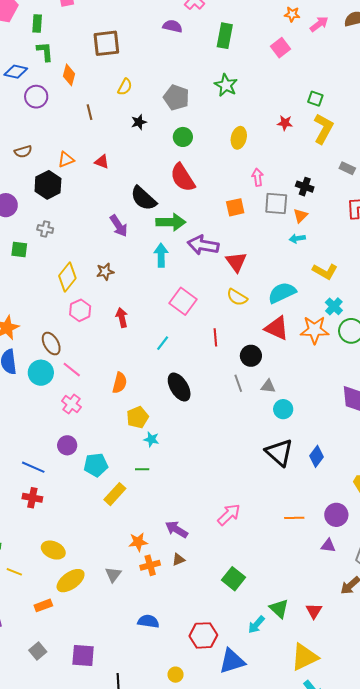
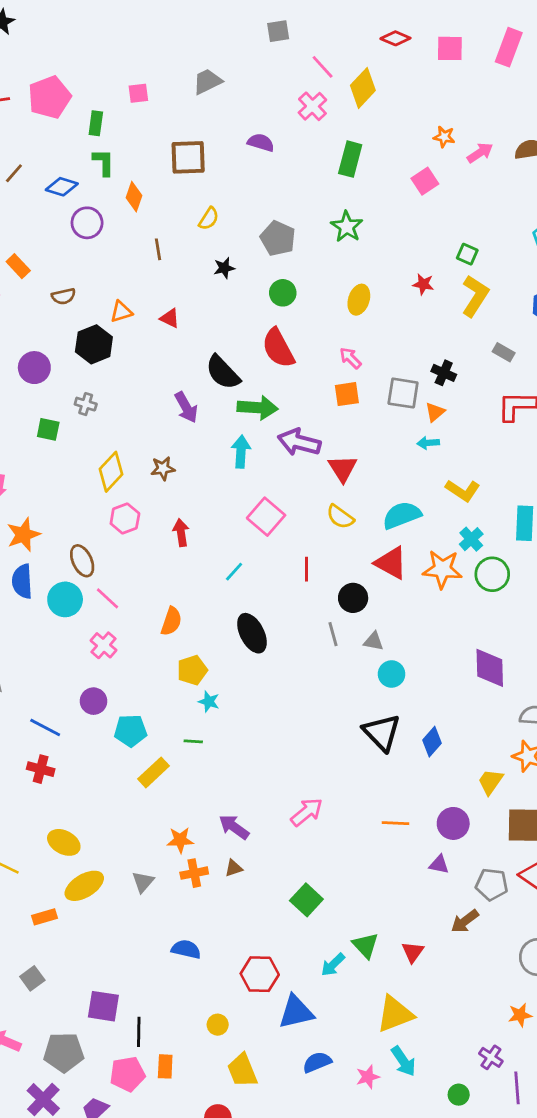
purple semicircle: (172, 26) -> (261, 143), moved
pink arrow: (258, 177) -> (350, 358), moved, turned -42
purple square: (83, 656) -> (103, 1006), moved

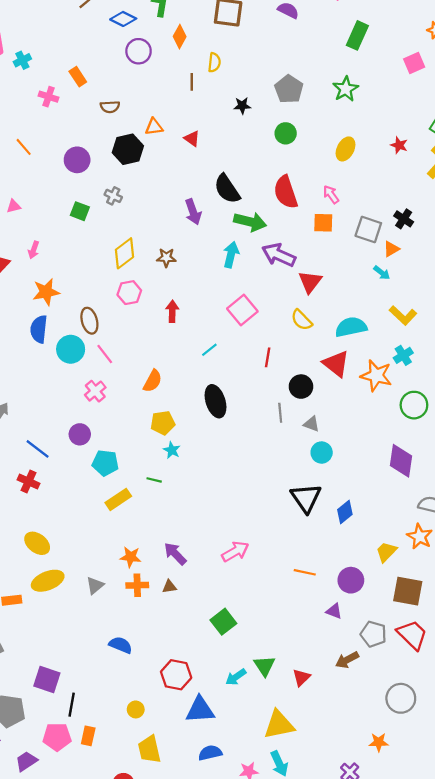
yellow semicircle: (209, 219) -> (214, 62), moved, turned -36
red semicircle: (278, 348) -> (286, 192), moved
cyan arrow: (428, 443) -> (382, 273), turned -147
green circle: (492, 574) -> (414, 405), moved

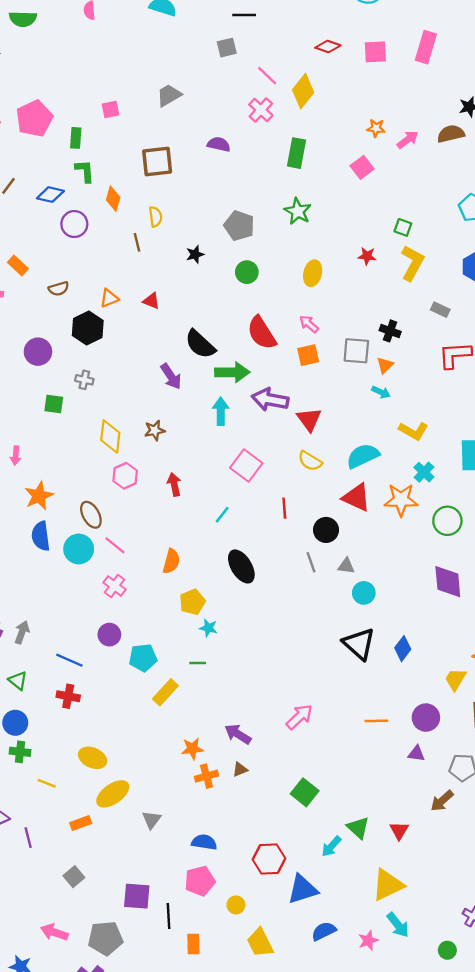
yellow diamond: (124, 253) -> (110, 436), turned -32
gray triangle: (95, 585) -> (152, 820), moved
pink pentagon: (57, 737) -> (200, 881), moved

